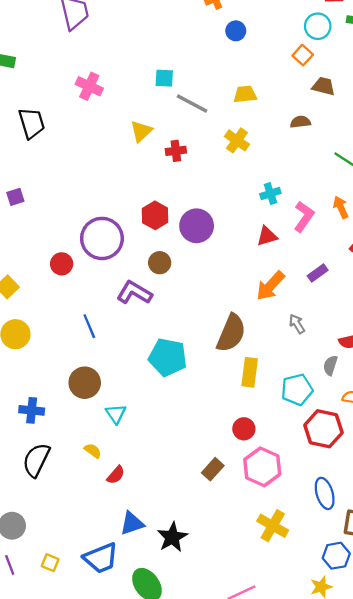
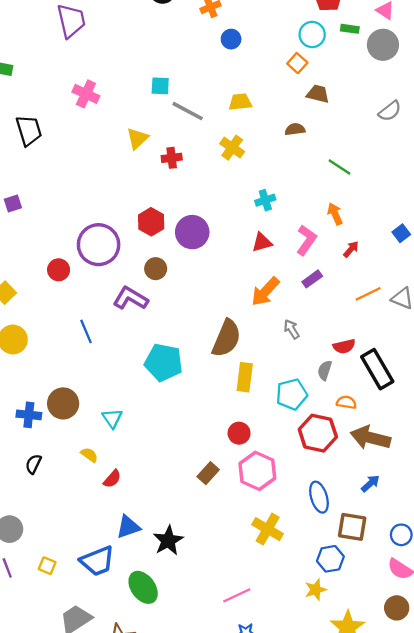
pink L-shape: (304, 217) -> (306, 240), moved
brown circle: (85, 383) -> (63, 403), moved
black semicircle: (36, 460) -> (33, 464), size x0.6

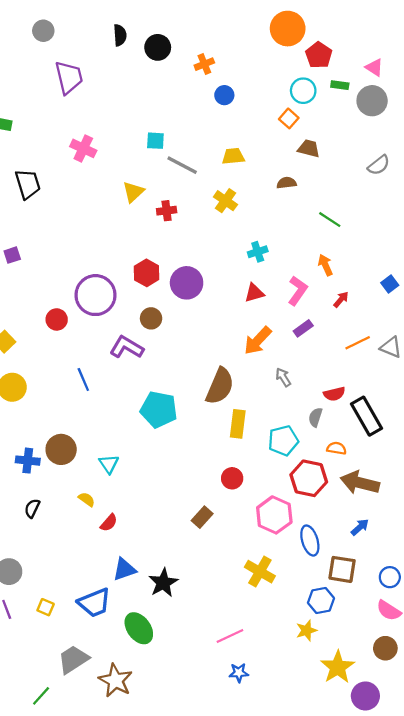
pink hexagon: (257, 471) -> (274, 515), moved

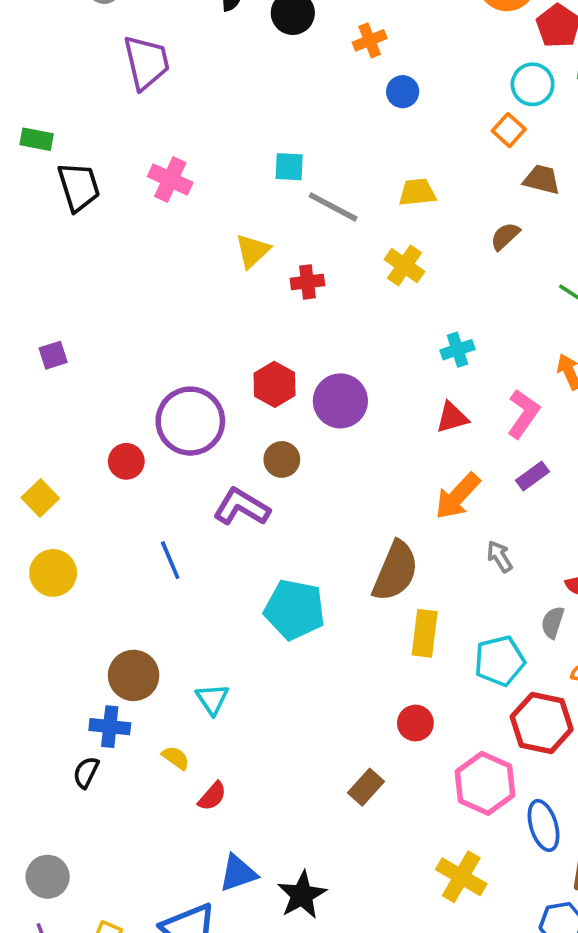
brown semicircle: (287, 183) -> (505, 236), turned -36
black trapezoid: (28, 184) -> (79, 187), moved
blue cross: (28, 461) -> (110, 727), moved

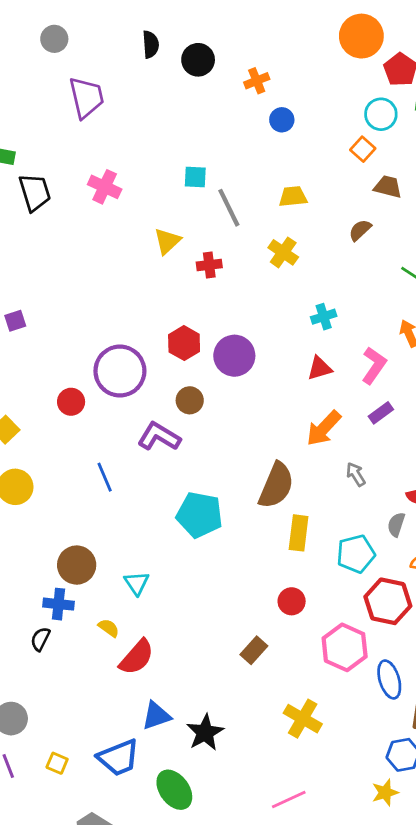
gray line: (333, 207) -> (229, 208), turned 36
red semicircle: (212, 796) -> (137, 657), size x1.6
yellow cross: (461, 877) -> (303, 719), moved

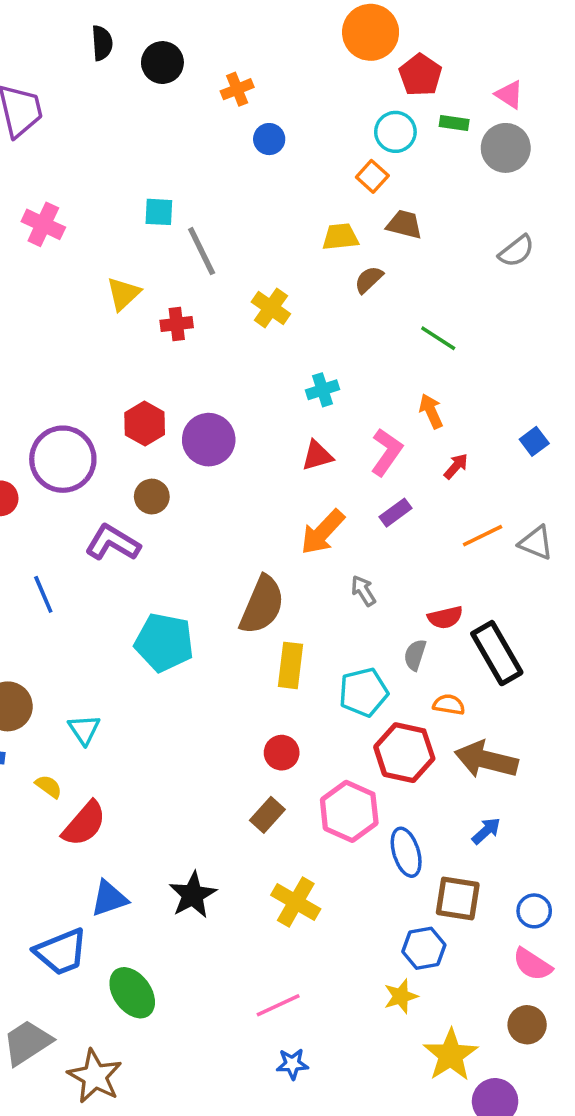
yellow trapezoid: (293, 197) -> (340, 237), moved
brown rectangle: (254, 650) -> (267, 815), moved
black star: (205, 733) -> (193, 895), moved

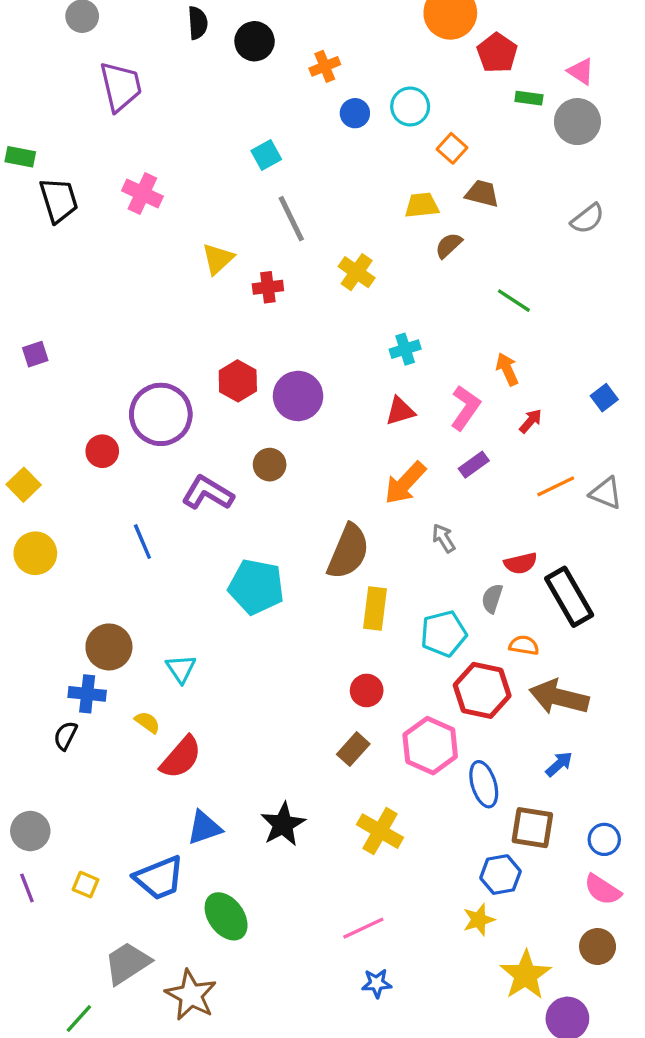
cyan circle: (395, 132) -> (410, 106), moved
cyan square: (159, 212) -> (266, 155), moved, turned -32
brown circle: (152, 497) -> (270, 465), moved

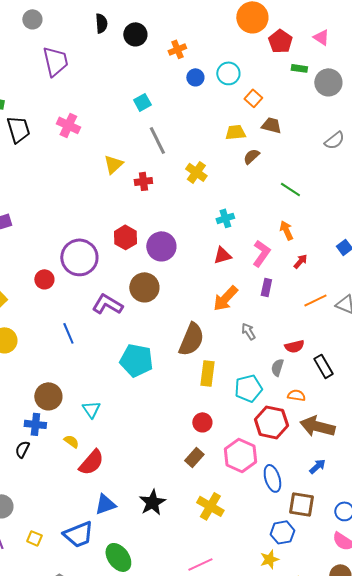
pink triangle: (581, 71) -> (321, 37), moved
brown circle: (270, 465) -> (144, 287), size x1.5
purple rectangle: (474, 465) -> (266, 287), turned -42
black rectangle: (569, 597) -> (323, 366), size x0.7

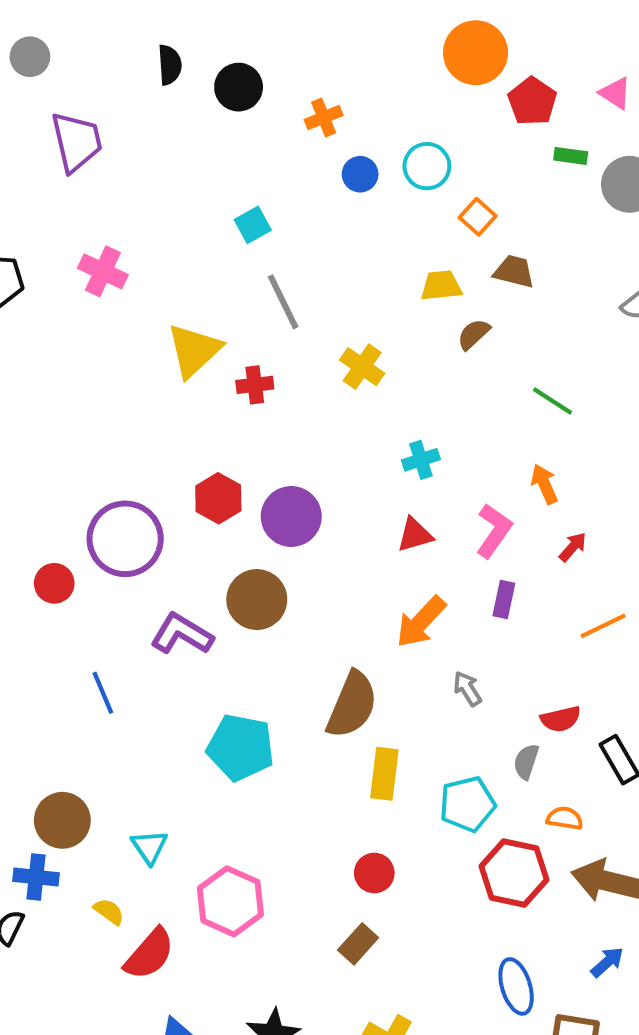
yellow triangle: (113, 164) -> (194, 350), size x1.4
pink hexagon: (240, 455) -> (230, 901), moved

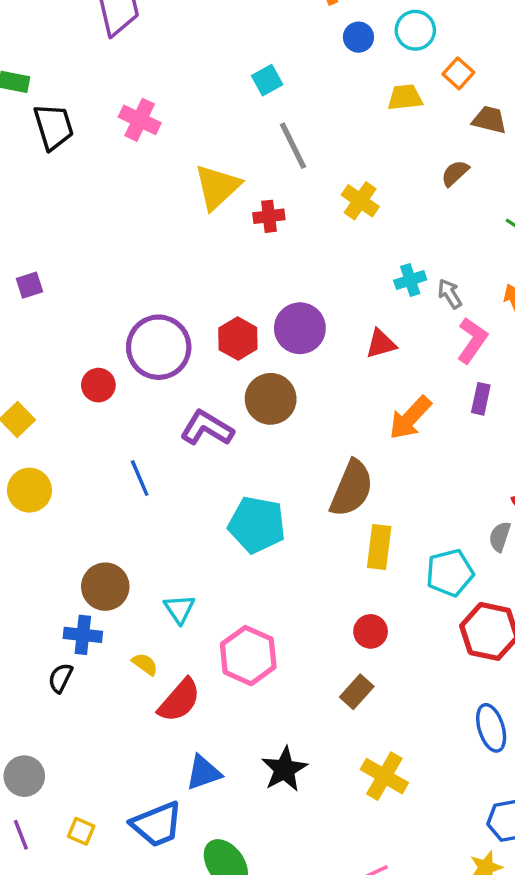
yellow trapezoid: (441, 286) -> (405, 97), moved
red hexagon: (218, 498) -> (238, 339), moved
red triangle: (415, 535) -> (381, 344), moved
gray arrow: (467, 689) -> (450, 294), moved

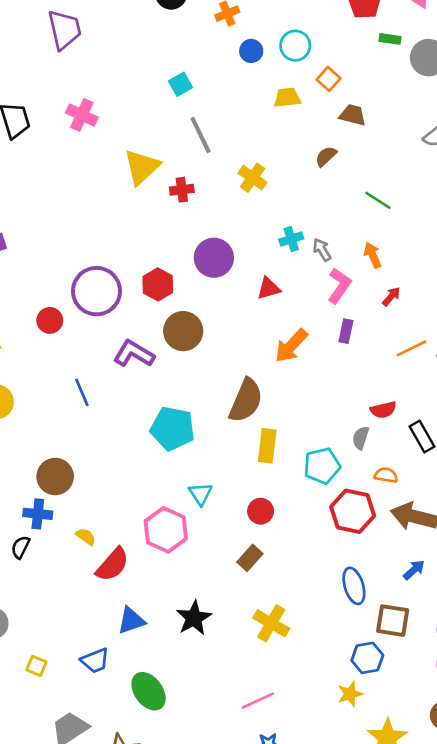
purple circle: (300, 328) -> (214, 258), moved
cyan triangle: (179, 609) -> (201, 494), moved
blue trapezoid: (157, 824) -> (95, 661), size x0.7

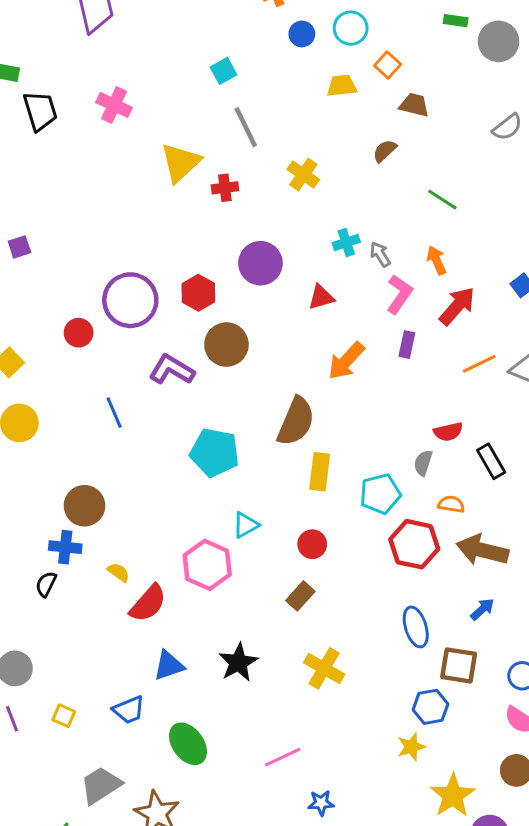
red arrow: (391, 296) -> (457, 306), size x1.8
cyan triangle: (201, 494) -> (246, 525), turned 35
pink line: (258, 701) -> (283, 757), moved

